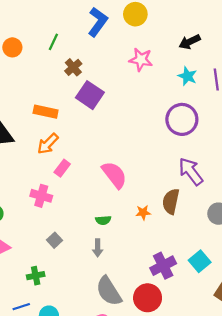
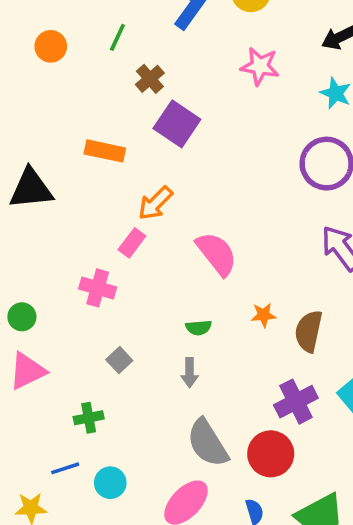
orange arrow: (48, 144) -> (155, 203), moved
brown semicircle: (171, 201) -> (309, 331), moved

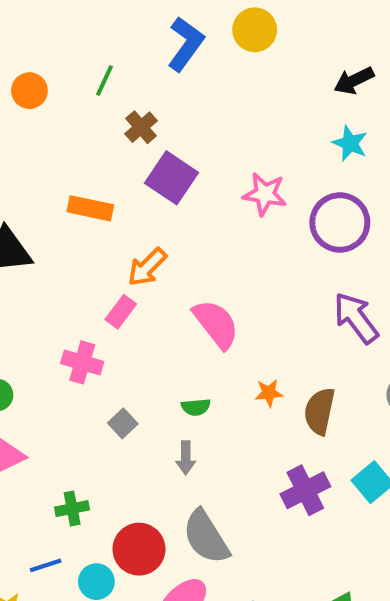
pink star: (260, 66) -> (265, 194), moved
gray square: (119, 360) -> (123, 423), moved
red circle: (271, 454) -> (139, 549), moved

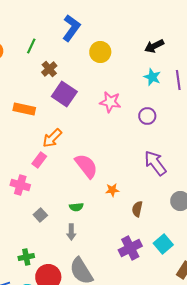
yellow circle: (255, 30) -> (100, 52), moved
purple circle: (340, 222) -> (147, 116), size x0.6
orange star: (269, 393) -> (112, 190), moved
brown semicircle: (320, 411) -> (137, 209), size x0.7
green cross: (72, 509) -> (26, 257), moved

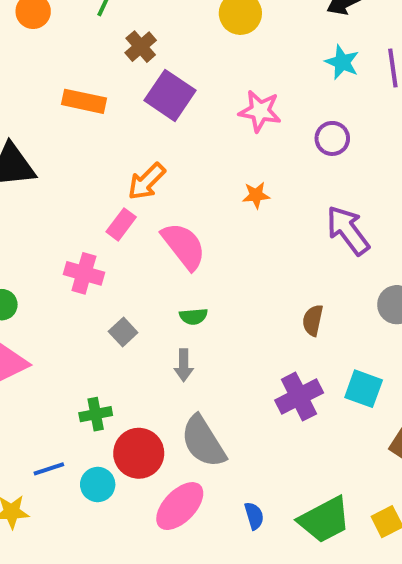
orange rectangle: (24, 109) -> (84, 101), moved
pink semicircle: (86, 166) -> (184, 246), moved
orange star: (112, 190) -> (256, 195), moved
cyan square: (163, 244) -> (364, 389), turned -30

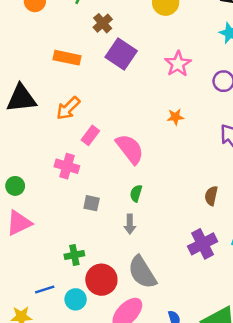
pink star: (260, 111) -> (178, 64), turned 30
orange arrow: (147, 181) -> (68, 108), moved
green semicircle: (193, 316) -> (136, 193), turned 112
gray square: (123, 332) -> (92, 203), turned -35

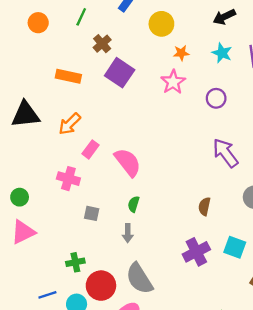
orange star: (175, 117) -> (181, 53), moved

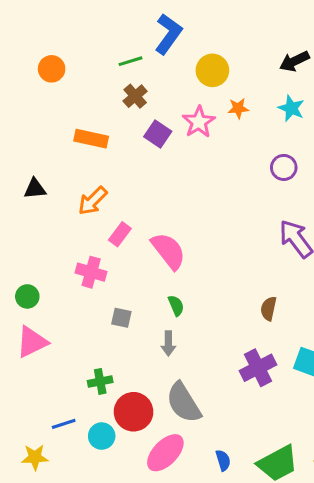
green line: (81, 17) -> (130, 61), moved, turned 48
purple square: (120, 73) -> (158, 134), size x0.7
pink star: (173, 82) -> (199, 122), moved
black triangle: (25, 115) -> (35, 189), size x0.6
green semicircle: (134, 204) -> (176, 306), turned 140

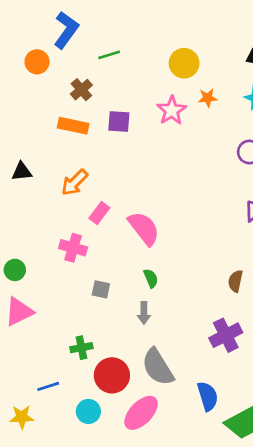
blue L-shape: (168, 34) -> (66, 30), moved
brown cross: (135, 96) -> (81, 90), moved
purple square: (158, 134) -> (119, 121), moved, turned -30
cyan circle: (102, 436) -> (88, 411), moved
blue semicircle: (223, 460) -> (208, 396), moved, size x1.5

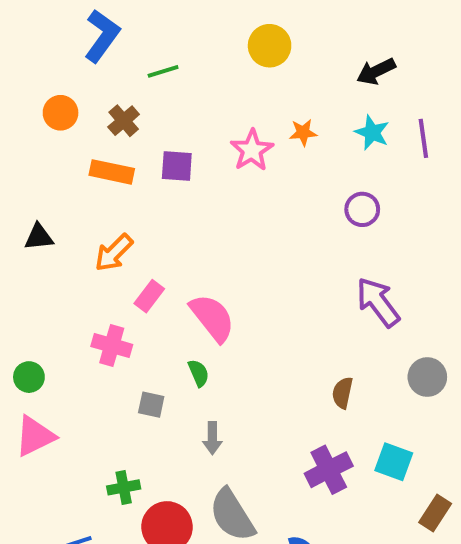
orange circle: (37, 62) -> (61, 113), moved
yellow circle: (184, 63) -> (270, 46), moved
green semicircle: (151, 278) -> (199, 373), moved

